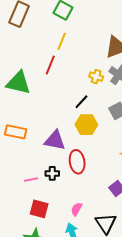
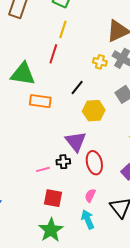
black line: (81, 102) -> (77, 87), moved
orange rectangle: (16, 132) -> (40, 101), moved
purple triangle: (55, 140) -> (76, 141), moved, turned 45
red ellipse: (77, 162) -> (94, 163), moved

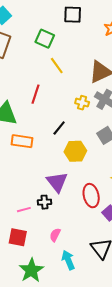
yellow line: (63, 29) -> (57, 66), moved, turned -54
red ellipse: (94, 163) -> (91, 196), moved
pink semicircle: (90, 196) -> (55, 235), moved
red square: (53, 198) -> (18, 237), moved

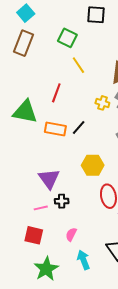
orange rectangle: (22, 141) -> (55, 129), moved
yellow hexagon: (75, 151) -> (93, 165), moved
purple triangle: (57, 182) -> (49, 179), moved

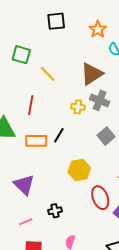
green square: (67, 38) -> (21, 55), moved
purple triangle: (49, 179) -> (24, 185), moved
pink line: (41, 208) -> (26, 222), moved

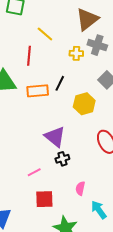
yellow line: (48, 74) -> (45, 34), moved
yellow hexagon: (79, 170) -> (84, 104), moved
purple triangle: (24, 185) -> (55, 137), moved

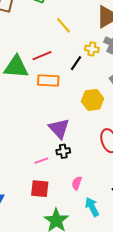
red line: (29, 56) -> (42, 56), moved, turned 54
black line: (60, 83) -> (76, 63), moved
pink line: (34, 172) -> (41, 161), moved

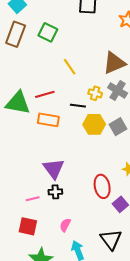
black line: (76, 63) -> (78, 106), turned 56
yellow hexagon: (93, 100) -> (94, 124), moved

